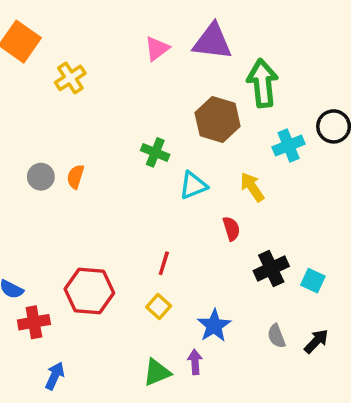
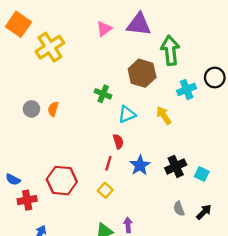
yellow cross: (70, 78) -> (50, 47), size x1.5
red semicircle: (231, 229) -> (118, 141), moved
blue star: (214, 326) -> (140, 165), moved

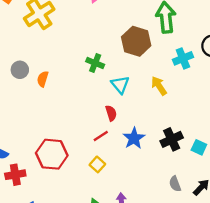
gray circle: (31, 109) -> (20, 70), moved
cyan triangle: (127, 114) -> (120, 85), turned -48
red line: (108, 163) -> (101, 136), turned 40

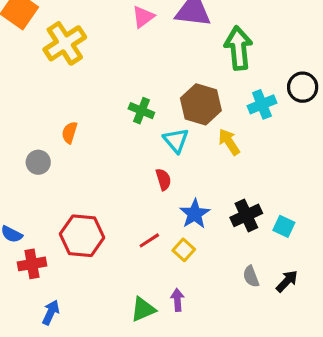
brown hexagon: (136, 41) -> (201, 104), moved
gray circle: (20, 70) -> (38, 162), moved
red line: (101, 136) -> (149, 240), moved
yellow square: (97, 164) -> (184, 250), moved

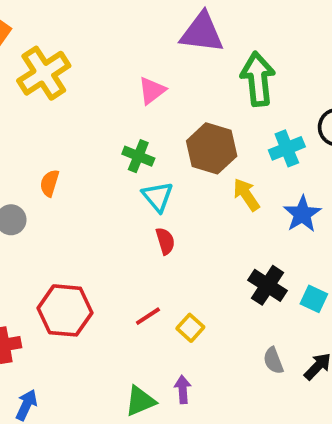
pink triangle: (143, 17) -> (152, 91), moved
cyan triangle: (176, 140) -> (158, 197), moved
blue star: (195, 214) -> (302, 214), moved
black cross: (246, 215) -> (268, 285), turned -32

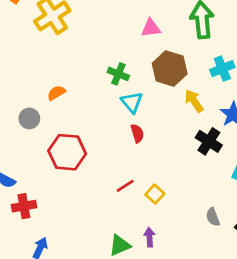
pink triangle: (152, 91) -> (151, 28), moved, turned 30
orange semicircle: (50, 183) -> (56, 93), turned 42
black cross: (268, 285) -> (209, 141), moved
red hexagon: (65, 310) -> (67, 152), moved

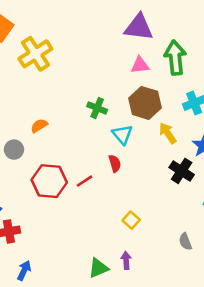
pink triangle: (151, 28) -> (140, 65), moved
cyan triangle: (132, 102) -> (122, 134), moved
red line: (125, 186) -> (85, 181), moved

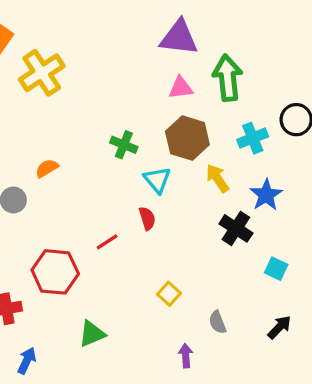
red hexagon: (49, 181) -> (55, 272), moved
gray semicircle: (185, 242) -> (218, 322), moved
purple arrow: (126, 260) -> (186, 356), moved
green triangle: (98, 268) -> (92, 334), moved

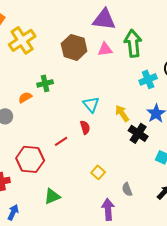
brown hexagon: (187, 138) -> (74, 47), moved
green cross: (124, 145) -> (45, 83), moved, turned -35
yellow arrow: (218, 178) -> (122, 113), moved
purple arrow: (186, 356) -> (108, 209), size x1.5

